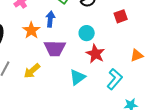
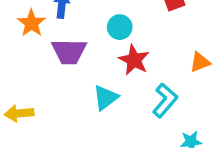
yellow arrow: (32, 71) -> (19, 113), moved, turned 36

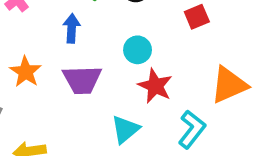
orange star: (31, 23) -> (26, 72), moved
orange triangle: (200, 62) -> (229, 85), size x1.6

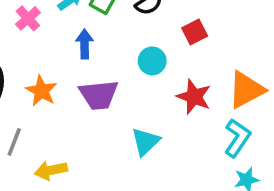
red square: (197, 17) -> (195, 32), moved
red star: (155, 86) -> (194, 97), moved
cyan L-shape: (192, 129) -> (237, 138), moved

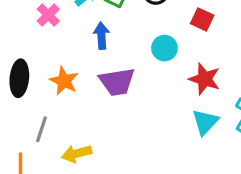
red square: (195, 32) -> (202, 19), turned -35
cyan triangle: (145, 142) -> (205, 122), moved

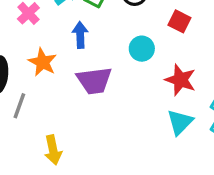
orange star: (64, 81) -> (43, 62), moved
gray line: (42, 129) -> (19, 106), moved
yellow arrow: (77, 154) -> (53, 150), turned -88

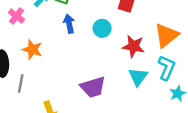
blue arrow: (80, 35) -> (69, 24), moved
purple trapezoid: (94, 81) -> (93, 87), moved

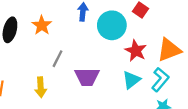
cyan circle: (102, 28) -> (112, 25), size x1.6
gray line: (21, 84) -> (57, 59), moved

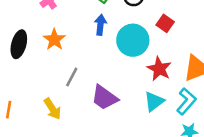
purple trapezoid: (87, 77) -> (104, 98), turned 35
yellow arrow: (41, 87) -> (53, 109), turned -30

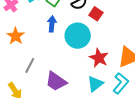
red square: (165, 23) -> (96, 14), moved

